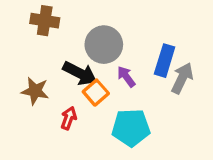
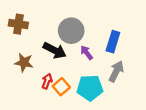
brown cross: (45, 21) -> (18, 24), moved
gray arrow: (182, 78) -> (116, 71), moved
orange square: (96, 93) -> (61, 87), moved

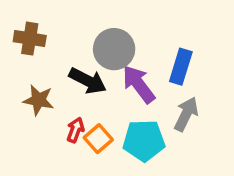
purple arrow: (87, 53) -> (139, 84), size x1.6

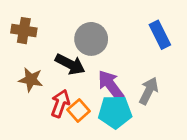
blue rectangle: (181, 67) -> (160, 35), moved, turned -44
purple arrow: (139, 84) -> (111, 85), moved
red arrow: (75, 130) -> (60, 103), size x1.4

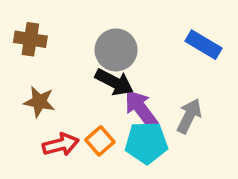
blue rectangle: (160, 35) -> (203, 45), turned -32
black arrow: (70, 64) -> (114, 82), moved
red arrow: (60, 103) -> (61, 145), moved, turned 56

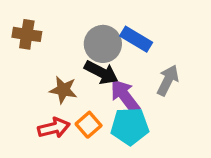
blue rectangle: (203, 45) -> (136, 39), moved
brown star: (39, 102) -> (63, 90), moved
gray arrow: (189, 116) -> (168, 80), moved

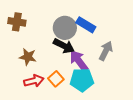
brown star: (63, 90) -> (28, 57), moved

